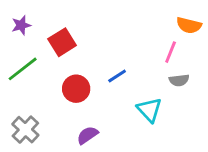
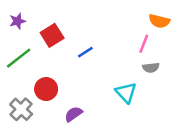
blue line: (117, 76) -> (85, 52), moved
red circle: (76, 89) -> (46, 89), moved

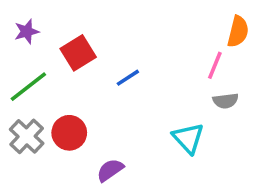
orange semicircle: (159, 21) -> (238, 32), turned -90
gray cross: (21, 109) -> (27, 136), moved

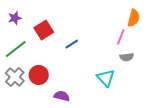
purple semicircle: (110, 170) -> (62, 96), turned 49

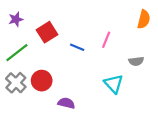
pink line: (121, 37) -> (106, 40), moved
blue line: (72, 44) -> (77, 47), turned 56

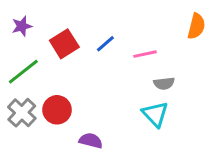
pink line: (106, 40) -> (145, 54), turned 56
blue line: (77, 47) -> (105, 44), moved, turned -64
gray semicircle: (136, 61) -> (164, 83), moved

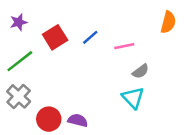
gray semicircle: (164, 83) -> (141, 71), turned -30
red circle: (57, 110) -> (49, 119), moved

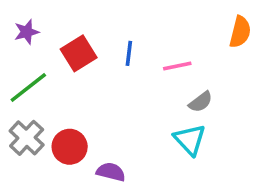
blue line: (90, 37) -> (129, 53), turned -42
red circle: (49, 119) -> (70, 147), moved

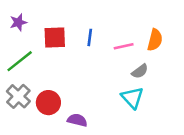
orange semicircle: (240, 32) -> (155, 40), moved
red square: (79, 53) -> (55, 37), turned 30

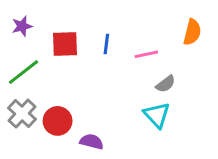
orange semicircle: (155, 40) -> (192, 32), moved

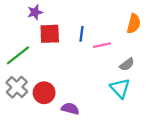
purple star: (22, 26) -> (35, 12), moved
orange semicircle: (192, 32) -> (134, 24), moved
pink line: (146, 54) -> (102, 45), moved

